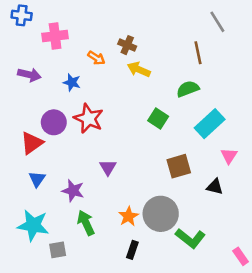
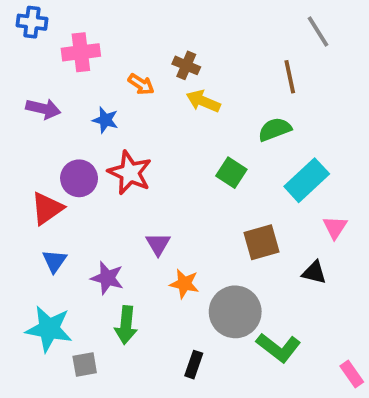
orange star: (128, 216) -> (184, 284), moved, turned -30
green arrow: (86, 223) -> (126, 325), turned -150

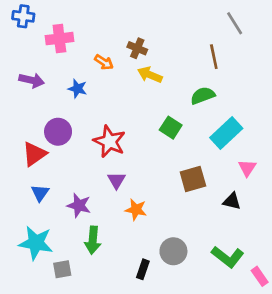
red star: (130, 173) -> (109, 141), moved
gray circle: (235, 312) -> (173, 251), moved, size x0.7
green L-shape: (278, 348) -> (228, 257), moved

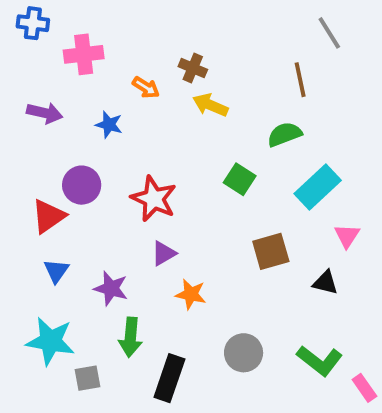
purple triangle: (116, 180) -> (164, 253), turned 30
black rectangle: (143, 269) -> (169, 378), moved, size x1.6

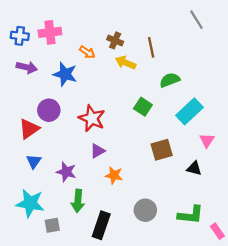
blue cross: (33, 23) -> (20, 36), moved
brown line: (300, 80) -> (151, 47), moved
blue star: (109, 125) -> (65, 74), size x1.5
green L-shape: (320, 361) -> (191, 215), turned -32

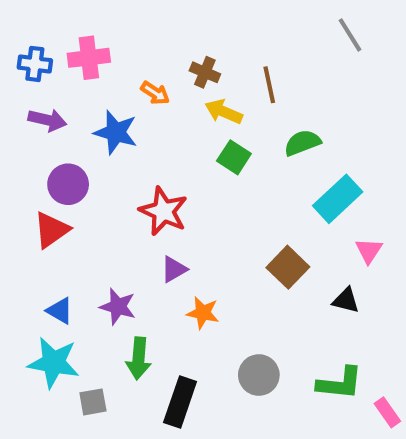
green square: (143, 107) -> (234, 157), moved
purple circle: (49, 110) -> (68, 184), moved
brown square: (162, 150) -> (288, 267), turned -30
blue triangle: (34, 161) -> (60, 311), moved, turned -35

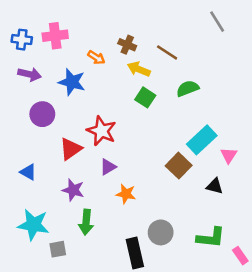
brown line: (269, 85) -> (167, 52), turned -45
cyan rectangle: (338, 199) -> (202, 140), moved
red triangle: (51, 230) -> (71, 149), moved
blue triangle: (60, 311) -> (28, 172), moved
black rectangle: (180, 402) -> (135, 253), moved, turned -32

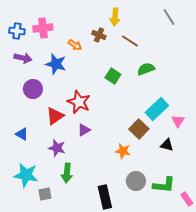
yellow arrow: (139, 69) -> (115, 17), moved, turned -108
orange star: (126, 194) -> (123, 151), moved
gray circle: (161, 232) -> (136, 181), moved

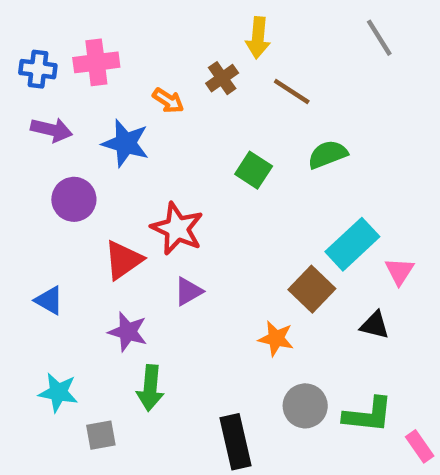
brown cross: (99, 35) -> (222, 78), turned 32
cyan star: (26, 175) -> (58, 392), size x0.7

